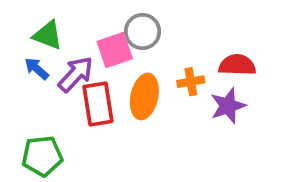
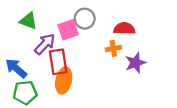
red semicircle: (237, 65) -> (124, 29), moved
blue arrow: (37, 69) -> (16, 68), moved, size x1.5
orange ellipse: (144, 97) -> (64, 80), moved

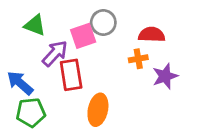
orange ellipse: (64, 80) -> (98, 110), moved

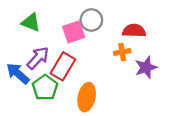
purple arrow: (55, 53) -> (38, 58), moved
red rectangle: (71, 75) -> (63, 66), turned 40
green pentagon: (31, 112) -> (45, 88), moved, turned -30

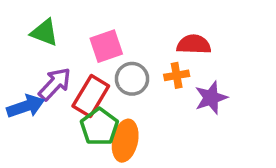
gray circle: (91, 20) -> (132, 79), moved
blue arrow: (18, 73) -> (26, 106), turned 120
green pentagon: (45, 88) -> (99, 127), moved

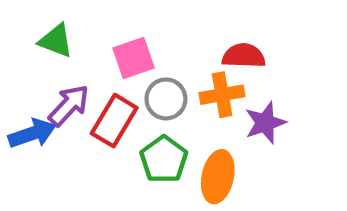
orange cross: (177, 75) -> (222, 95), size x1.4
green pentagon: (99, 127) -> (164, 159), moved
orange ellipse: (125, 141) -> (218, 177), moved

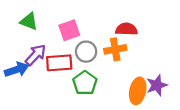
red rectangle: (114, 121) -> (59, 63), turned 55
purple star: (265, 123) -> (157, 85), moved
orange ellipse: (218, 177) -> (138, 91), moved

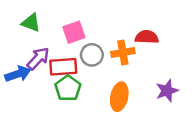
red semicircle: (126, 29) -> (147, 37), moved
green pentagon: (85, 83) -> (68, 88), moved
orange ellipse: (138, 91) -> (119, 97), moved

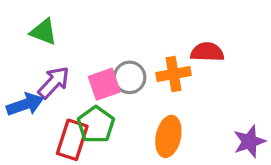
pink square: (74, 32) -> (104, 84), moved
red rectangle: (63, 67) -> (72, 140), moved, turned -68
purple star: (167, 91) -> (249, 142), moved

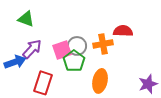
green pentagon: (96, 125) -> (74, 61), moved

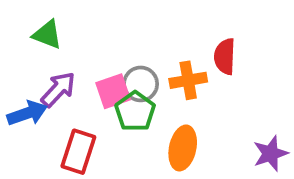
red semicircle: (123, 31) -> (225, 57), turned -90

